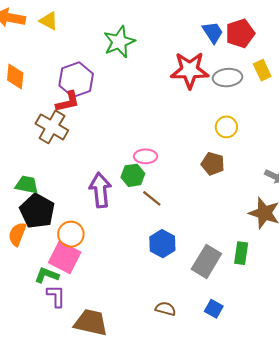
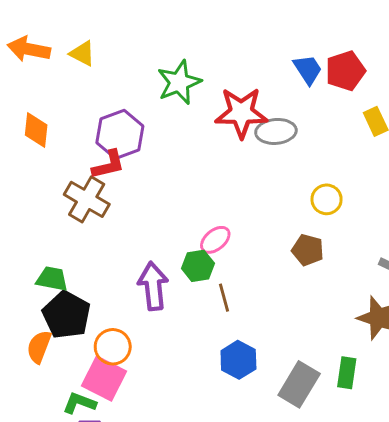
red star: (190, 70) -> (241, 113), moved
gray ellipse: (227, 78) -> (276, 131), moved
pink ellipse: (146, 156) -> (215, 240), turned -40
brown line: (152, 198) -> (224, 298), turned 36

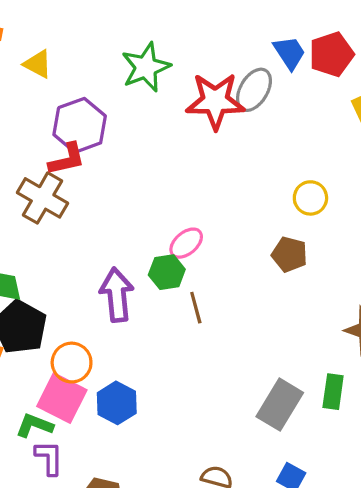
yellow triangle: (82, 53) -> (38, 64), moved
gray ellipse: (276, 131) -> (254, 90), moved, turned -54
blue hexagon: (238, 360) -> (117, 403), moved

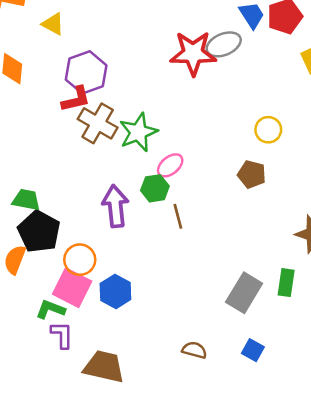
green star: (146, 67) -> (138, 132), moved
gray ellipse: (254, 90) -> (224, 44), turned 36
brown cross: (43, 198) -> (98, 123), moved

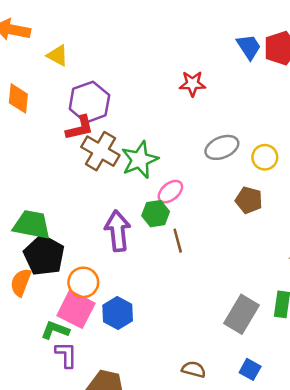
gray ellipse: (224, 44) -> (222, 147), moved
red star: (193, 53) -> (192, 84), size x0.6
green trapezoid: (26, 200) -> (32, 225), size x1.4

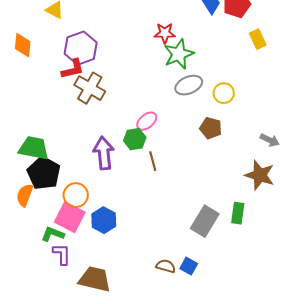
green star: (140, 160) -> (179, 54), moved
blue square: (250, 369) -> (189, 266), moved

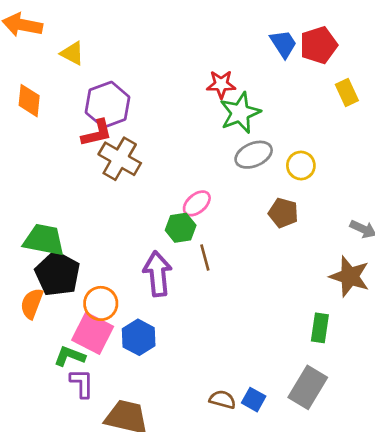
purple arrow: (104, 153) -> (158, 274), moved
gray rectangle: (205, 221) -> (308, 387), moved

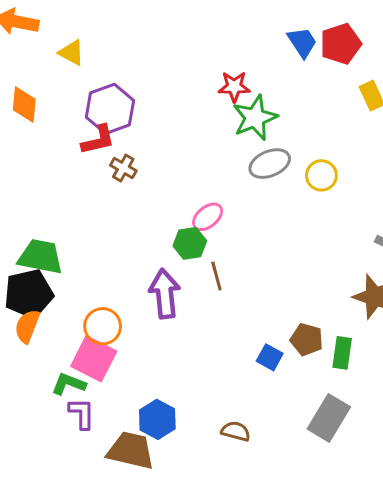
brown cross: (120, 159) -> (123, 168), size x0.6
brown pentagon: (283, 213) -> (307, 340), moved
black pentagon: (57, 274) -> (29, 294), moved, turned 30
blue hexagon: (139, 337) -> (157, 419), moved
blue square: (254, 400) -> (270, 357), moved

